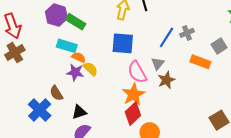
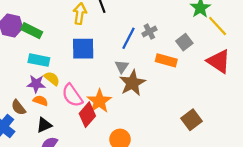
cyan rectangle: (67, 46) -> (39, 60), moved
orange semicircle: (79, 57) -> (40, 101), moved
pink semicircle: (137, 72) -> (72, 95), moved
brown star: (166, 80) -> (132, 83), size x1.4
red diamond: (133, 114) -> (87, 115), moved

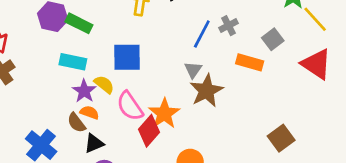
blue square: (83, 49) -> (127, 57), moved
cyan rectangle: (39, 60) -> (73, 62), moved
purple star: (36, 84) -> (84, 91), turned 30
brown semicircle: (18, 107) -> (76, 123), moved

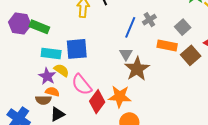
cyan rectangle: (73, 62) -> (51, 53), moved
orange star: (164, 114) -> (120, 96), moved, turned -30
brown semicircle: (76, 123) -> (43, 100), turned -49
brown square: (281, 138) -> (191, 55), moved

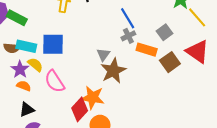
gray cross: (149, 20) -> (128, 36), moved
blue line: (130, 27) -> (128, 18), moved, turned -60
brown semicircle: (43, 100) -> (12, 48), moved
red diamond: (97, 102) -> (80, 109), moved

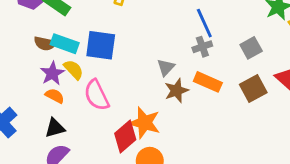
orange rectangle: (147, 50) -> (208, 82), moved
brown star: (113, 71) -> (176, 91), size x0.7

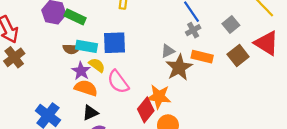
gray triangle: (166, 67) -> (168, 51), turned 32
brown star: (176, 91) -> (179, 67), size x1.4
orange semicircle: (55, 96) -> (86, 88), size x1.5

